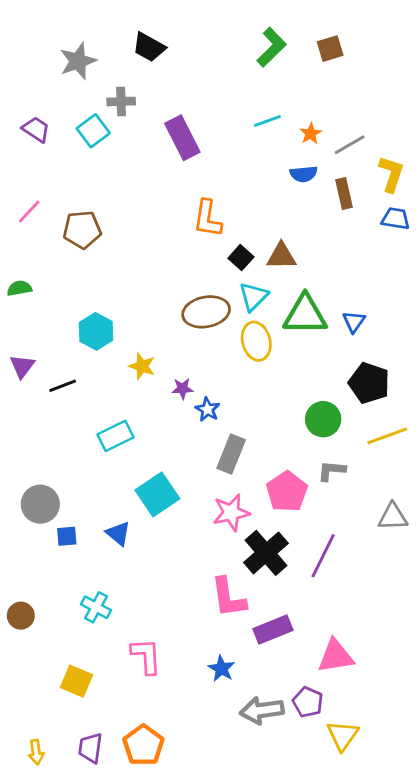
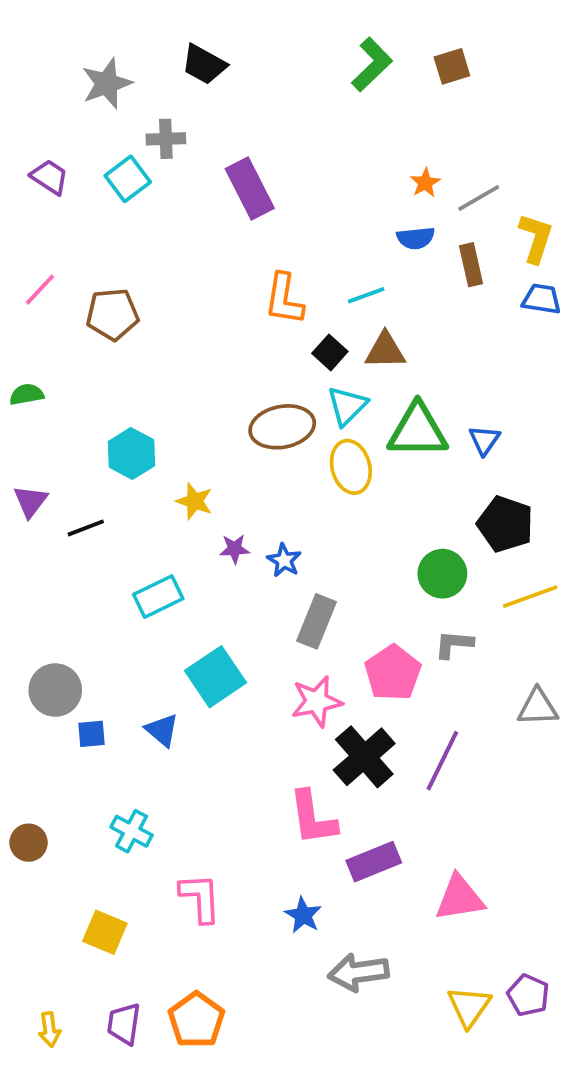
cyan line: (267, 121) -> (366, 295), moved
purple star: (182, 389) -> (235, 549), moved
purple pentagon: (308, 702) -> (528, 995), moved

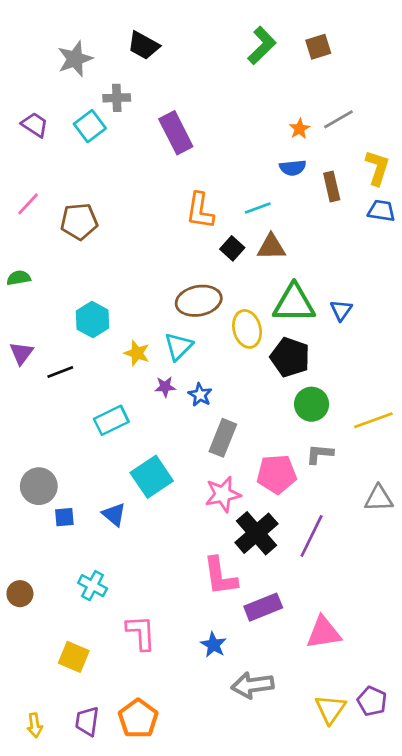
gray line: (479, 198) -> (338, 119), moved
cyan triangle: (347, 406) -> (179, 346), moved
black pentagon: (505, 524) -> (290, 357), moved
pink pentagon: (393, 673) -> (277, 474), turned 30

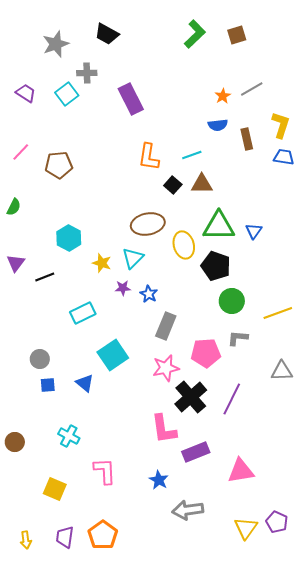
green semicircle: (19, 278) -> (14, 207), turned 126
gray circle: (39, 486) -> (40, 359), moved, size x0.7

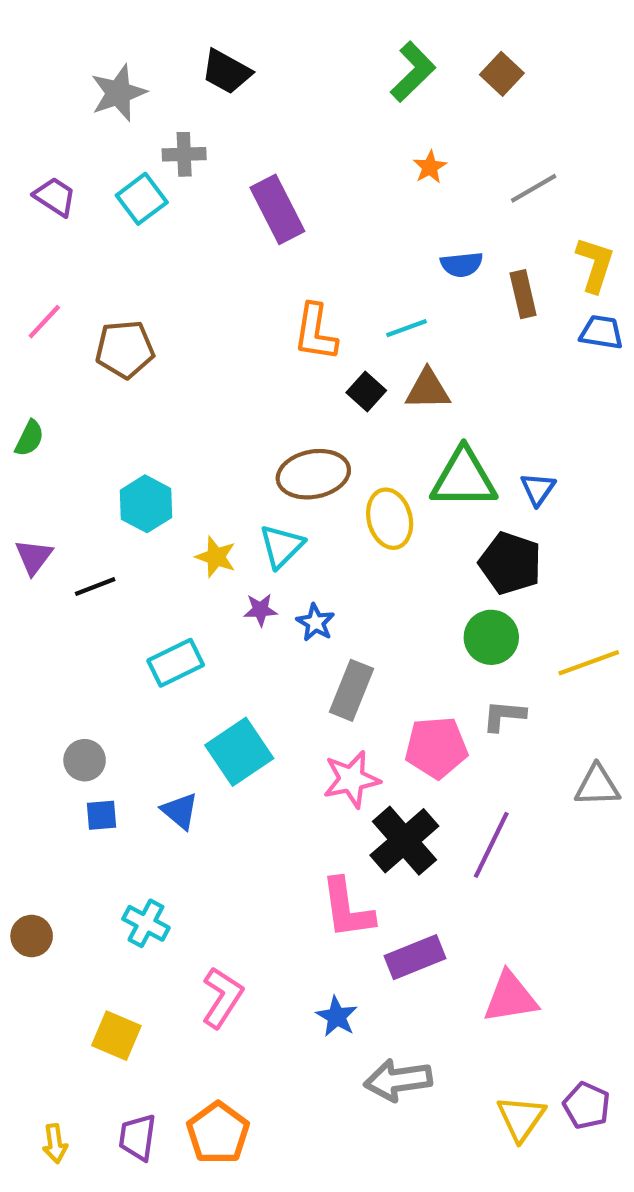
brown square: (237, 35) -> (502, 74), turned -30
orange star: (223, 96) -> (430, 167), moved
black pentagon: (216, 266) -> (510, 563), moved
pink L-shape: (105, 471) -> (222, 997), turned 36

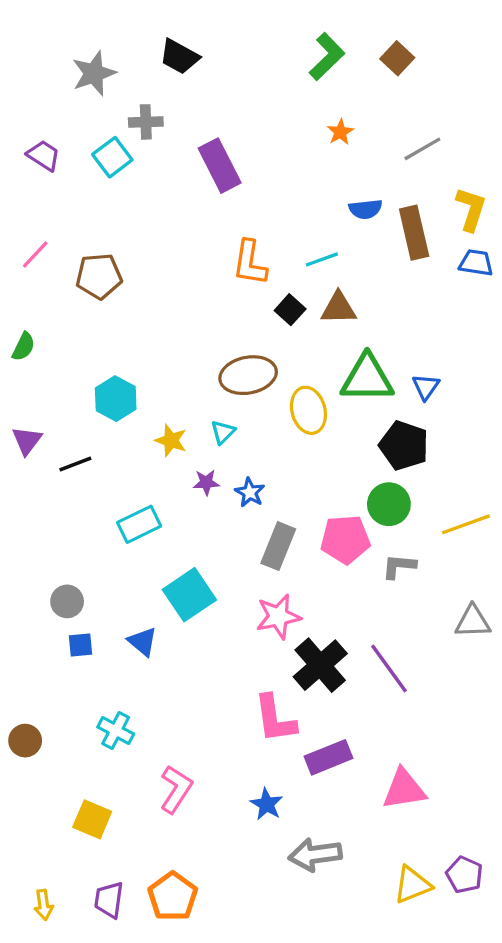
brown rectangle: (523, 294) -> (414, 233), size x1.4
cyan triangle: (282, 546) -> (223, 432), size x0.7
pink pentagon: (436, 747) -> (345, 539), moved
purple line: (491, 845) -> (389, 668), turned -62
yellow triangle: (521, 1118) -> (412, 885), turned 33

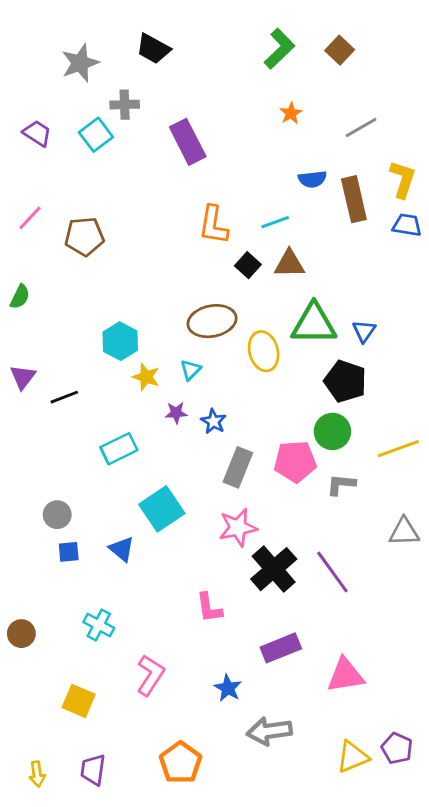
cyan hexagon: (116, 399) -> (120, 341), moved
pink L-shape: (275, 719) -> (209, 608), moved, size x0.7
orange pentagon: (173, 896) -> (180, 763), moved

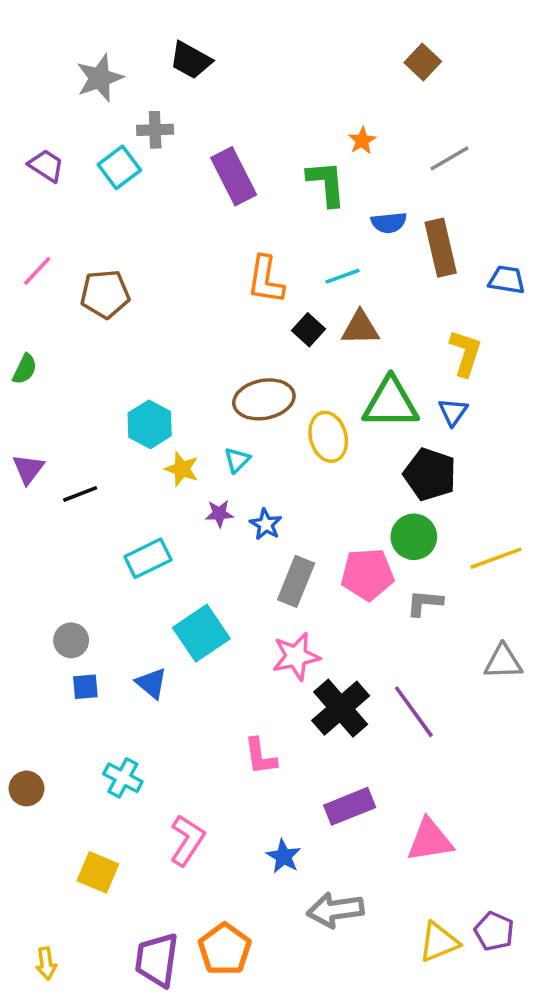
green L-shape: (279, 49) -> (326, 183), moved, turned -51
yellow L-shape: (403, 179) -> (466, 353), moved
purple trapezoid: (93, 770) -> (157, 960), moved, size x1.4

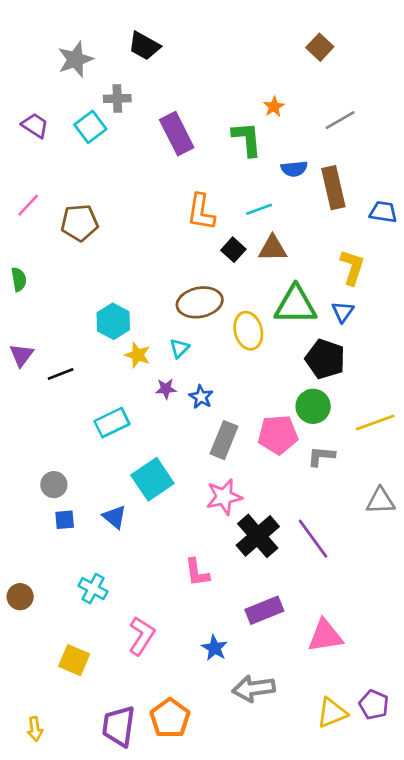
green semicircle: (25, 369) -> (19, 279), turned -35

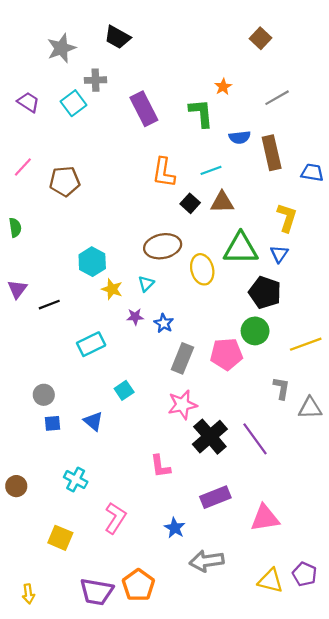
gray L-shape: (321, 456) -> (281, 388), moved, turned 95
cyan square: (152, 479) -> (124, 390), size x0.6
yellow triangle: (332, 713) -> (270, 581), turned 36
purple trapezoid: (119, 726) -> (97, 592), turned -88

